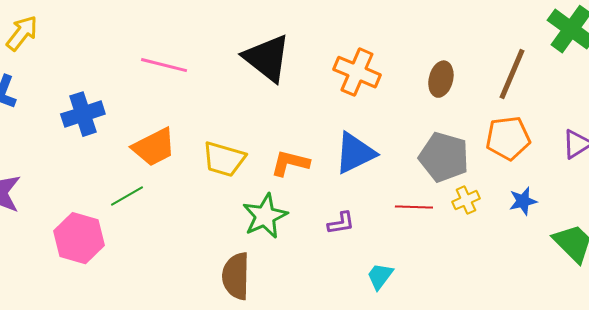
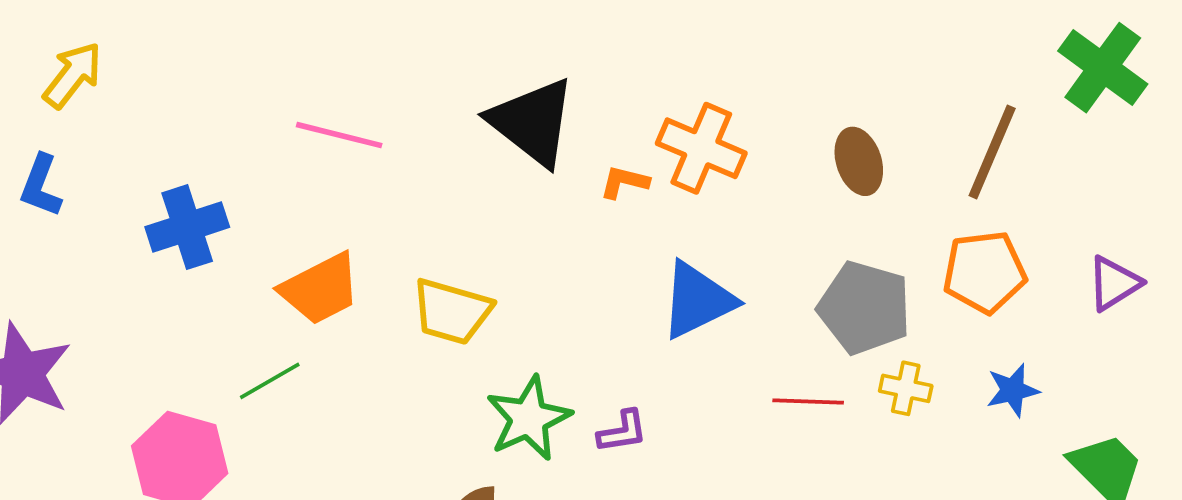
brown ellipse: (441, 79) -> (859, 161), turned -32
orange L-shape: (290, 163) -> (624, 182), moved, size x0.7
yellow cross: (466, 200) -> (906, 388), turned 36
purple L-shape: (341, 223) -> (622, 432), moved

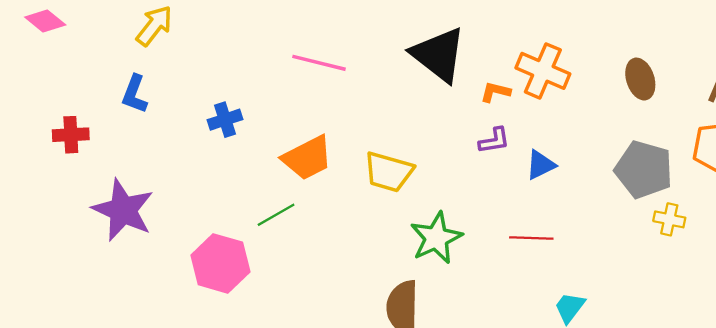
blue cross: (187, 227) -> (225, 120), size x0.7
blue triangle: (697, 300) -> (541, 165), size x0.6
red line: (808, 402) -> (531, 238), moved
purple L-shape: (622, 432) -> (494, 141), moved

